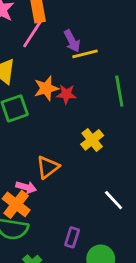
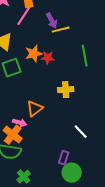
yellow cross: (92, 140) -> (66, 90), turned 35
purple rectangle: (72, 237) -> (64, 158), moved

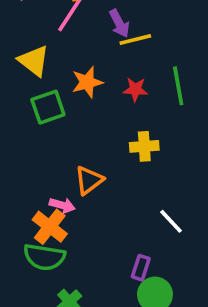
red star: (48, 58) -> (135, 89), moved

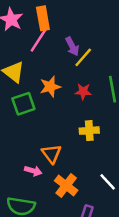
yellow line: (135, 39) -> (83, 57), turned -35
orange triangle: (89, 180) -> (51, 154), turned -30
orange cross: (50, 227) -> (66, 185), moved

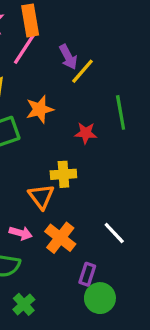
red star: (83, 92) -> (86, 133), moved
yellow cross: (89, 131) -> (63, 174), moved
pink arrow: (33, 171) -> (21, 233), moved

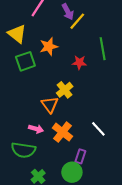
yellow cross: (63, 174) -> (65, 90), turned -35
green circle: (100, 298) -> (72, 172), moved

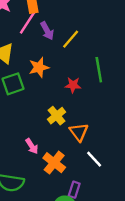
purple arrow: (68, 12) -> (47, 31), moved
orange triangle: (50, 105) -> (79, 132), moved
pink arrow: (36, 129) -> (32, 146), moved, turned 40

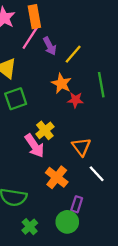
orange star: (39, 67) -> (61, 84), moved, turned -30
yellow cross: (57, 116) -> (45, 130), moved
pink arrow: (32, 146) -> (34, 146), moved, size x1.5

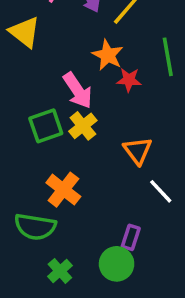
green square: (16, 99) -> (46, 126), moved
pink arrow: (34, 146) -> (78, 90), moved
orange cross: (57, 177) -> (63, 190), moved

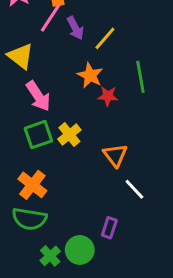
pink arrow: (78, 90) -> (38, 96), moved
orange cross: (63, 190) -> (32, 185), moved
green circle: (117, 264) -> (80, 250), moved

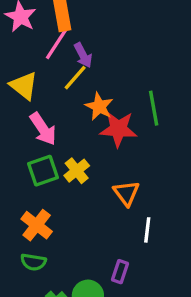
yellow line: (105, 38) -> (75, 78), moved
red star: (108, 96) -> (118, 129), size x1.6
white line: (134, 189) -> (147, 230), turned 50
green semicircle: (29, 219) -> (33, 262), size x0.7

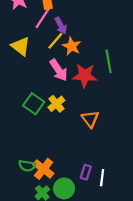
orange star: (99, 107) -> (72, 46), moved
pink arrow: (43, 129) -> (59, 70), moved
green square: (43, 171) -> (34, 104), turned -36
orange cross: (37, 225) -> (43, 169), moved
white line: (147, 230) -> (102, 178), moved

